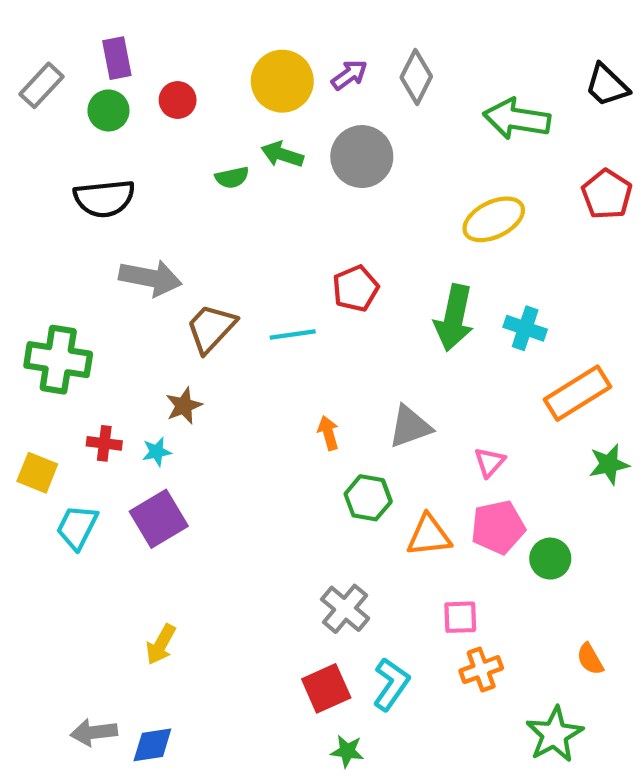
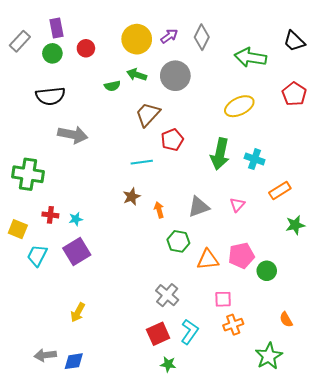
brown trapezoid: (211, 328) -> (148, 114), moved
orange rectangle: (577, 393) -> (280, 191), size x0.7
brown star: (184, 406) -> (132, 197), moved
pink triangle: (490, 462) -> (237, 205), moved

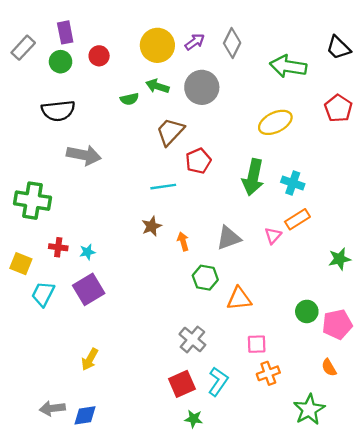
orange rectangle: (280, 191) -> (297, 219), moved
pink pentagon: (241, 256) -> (337, 324), moved

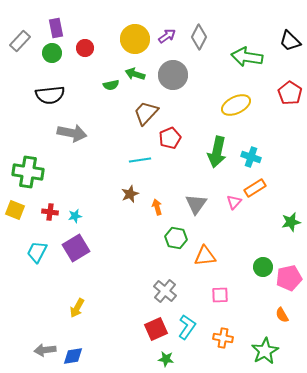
gray triangle: (229, 238) -> (196, 204), turned -35
yellow square: (21, 264) -> (15, 210), moved
orange cross: (268, 373) -> (223, 338), moved, turned 30

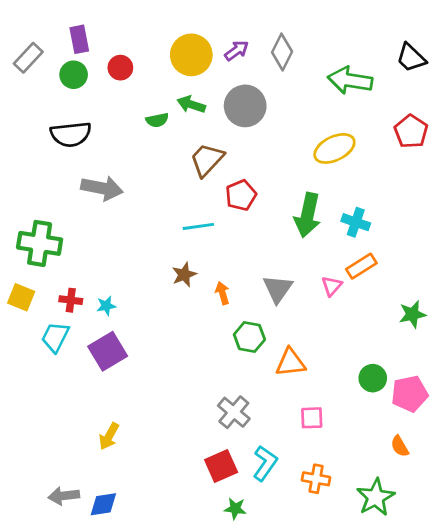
cyan trapezoid: (37, 252) -> (55, 337), moved

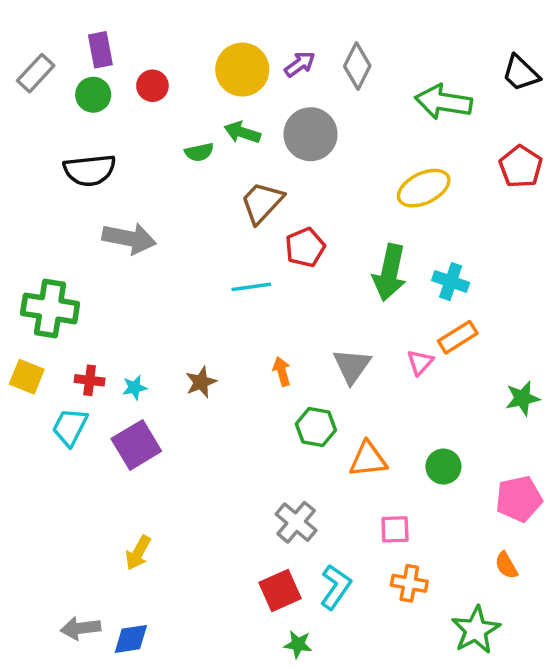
brown star: (184, 275) -> (201, 382), moved
green circle: (373, 378) -> (443, 467), moved
orange cross: (316, 479) -> (409, 583), moved

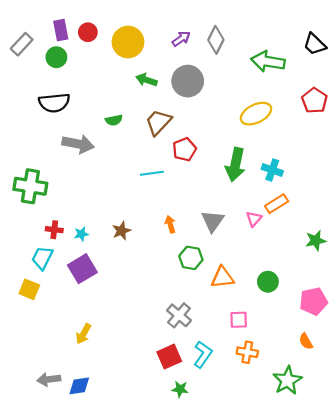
yellow circle: (242, 70) -> (128, 42), moved
red circle: (152, 86) -> (88, 32), moved
green semicircle: (199, 152) -> (114, 120), moved
yellow square: (27, 377) -> (29, 289), moved

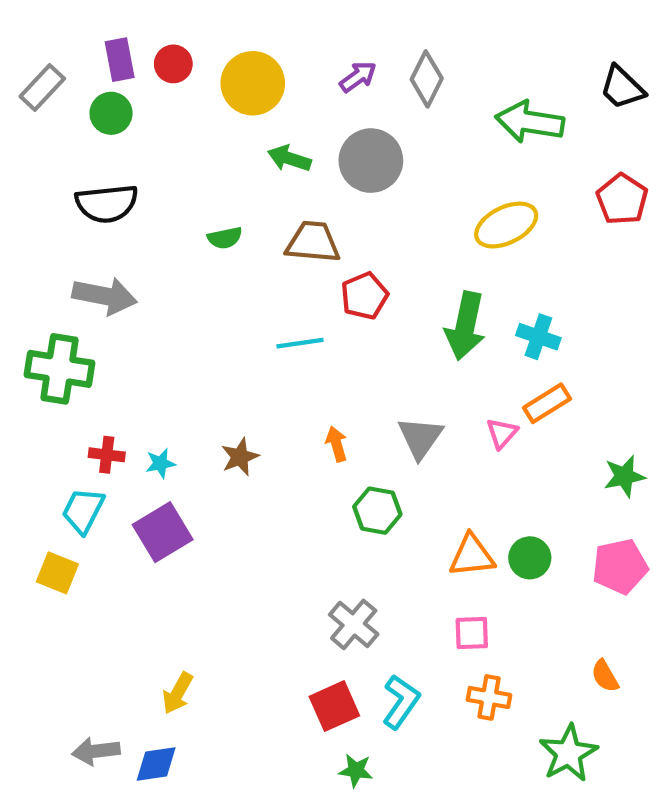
brown trapezoid: (158, 122) -> (313, 242), turned 52
gray arrow: (78, 144) -> (105, 296), moved
orange triangle: (222, 277) -> (472, 556), moved
pink pentagon: (313, 301) -> (620, 566), moved
yellow arrow: (84, 334) -> (178, 693), moved

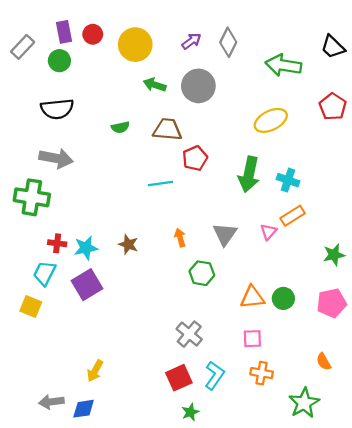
brown star: (240, 457) -> (128, 244), turned -30
cyan star: (160, 463) -> (86, 248), size x1.5
green star: (356, 770) -> (190, 412), turned -30

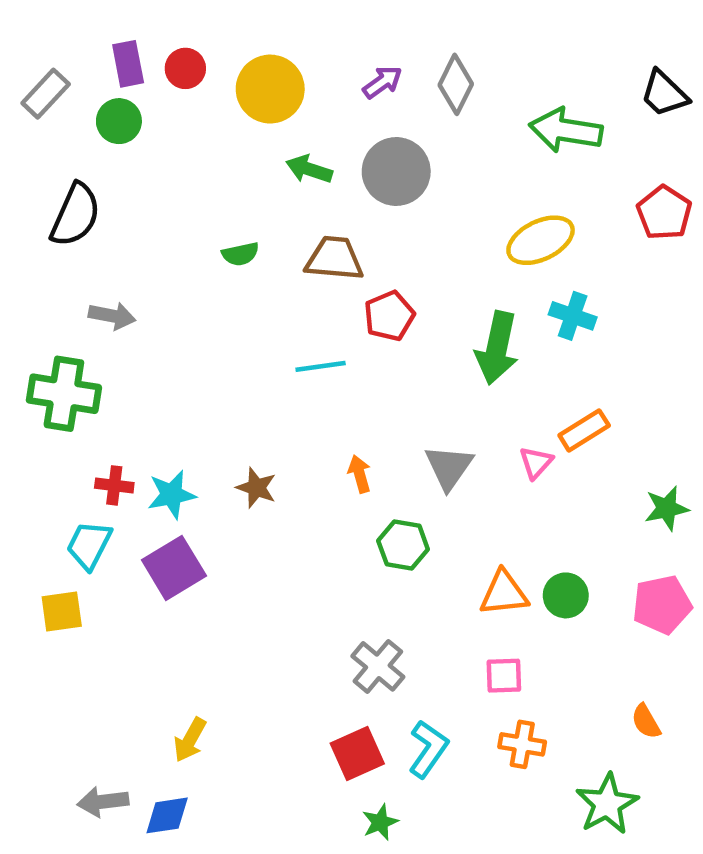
black semicircle: (57, 109) -> (75, 215), moved, turned -60
gray arrow: (56, 158) -> (112, 316), size x0.7
cyan cross: (288, 180) -> (573, 316), moved
yellow square: (31, 306) -> (62, 611), turned -30

